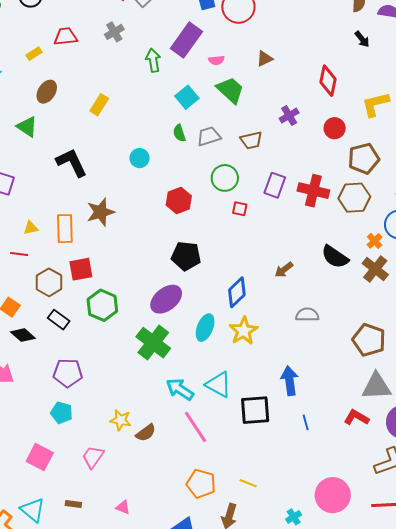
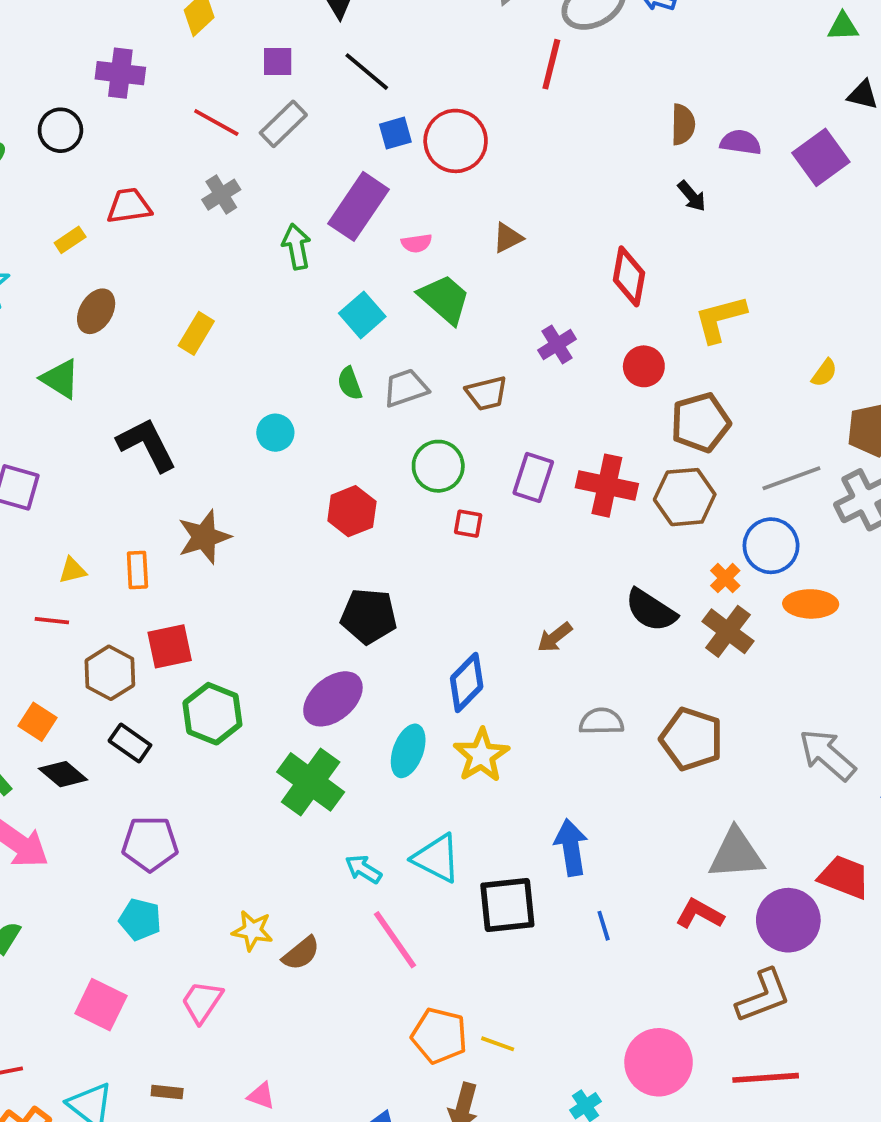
orange rectangle: (65, 229) -> (137, 570), size x0.7
brown pentagon: (369, 340) -> (692, 739), moved
cyan arrow: (180, 389) -> (363, 869), size x0.7
orange pentagon: (201, 484) -> (439, 1036), moved

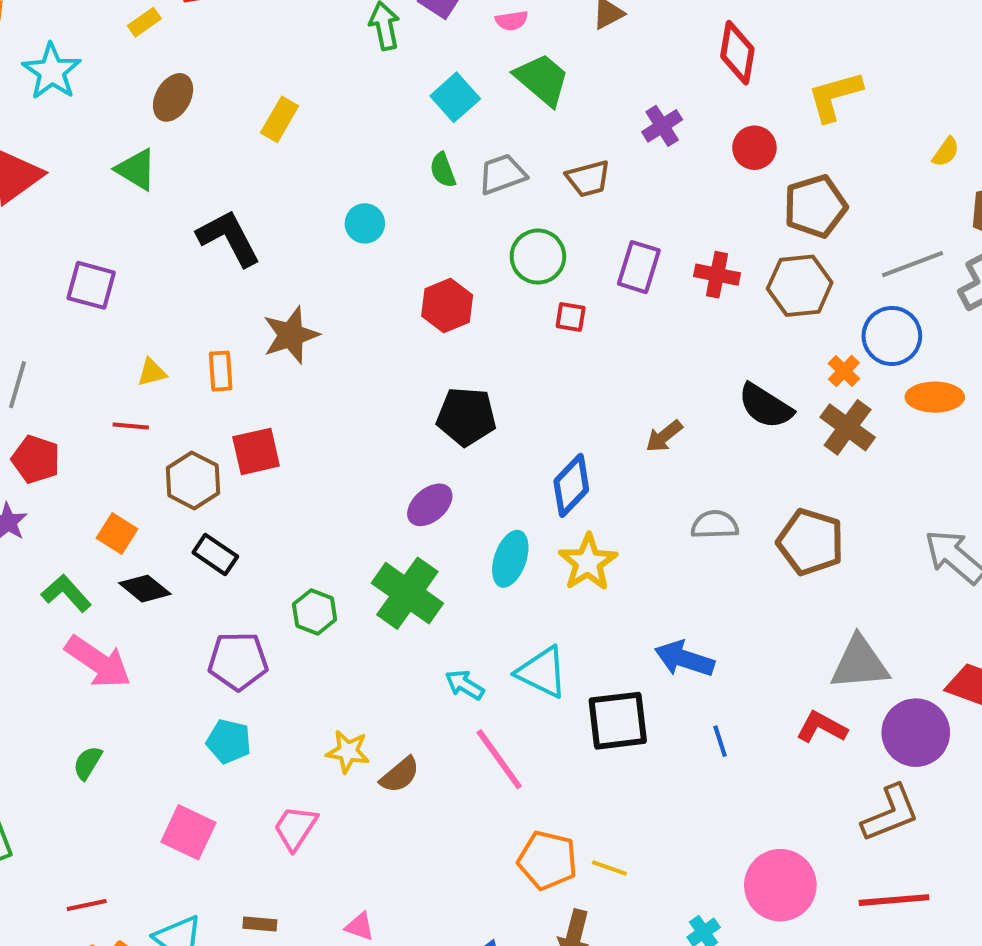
red cross: (607, 486) -> (717, 275), size x0.7
purple ellipse: (333, 699) -> (430, 505), size x0.7
green hexagon: (212, 714) -> (315, 612), moved, size x0.7
blue arrow: (571, 847) -> (684, 659), turned -62

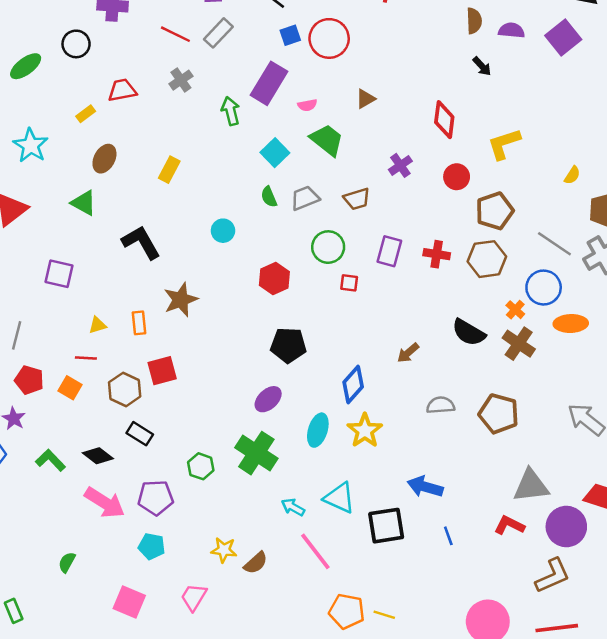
gray line: (912, 264) -> (554, 244), turned 57
orange square: (117, 533) -> (70, 388), moved
pink arrow: (98, 662) -> (105, 503), moved

